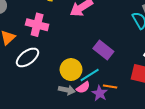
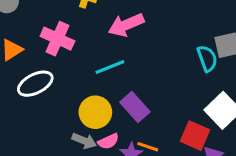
purple rectangle: (103, 50) -> (135, 107), moved
cyan line: (90, 75) -> (110, 67), moved

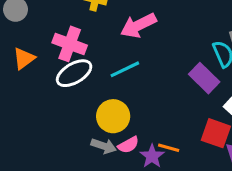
white ellipse: (35, 84) -> (74, 73), moved
purple rectangle: (135, 107) -> (204, 78), moved

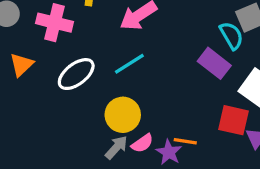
pink cross: (70, 44) -> (55, 23), moved
gray arrow: (104, 146) -> (116, 147), turned -60

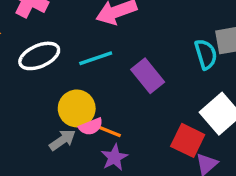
purple rectangle: (214, 63) -> (148, 76), moved
orange line: (185, 141) -> (109, 131), moved
pink semicircle: (142, 143) -> (91, 127), moved

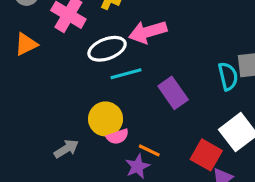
white ellipse: (39, 56) -> (107, 49), moved
orange line: (109, 131) -> (149, 150), moved
gray arrow: (62, 140) -> (66, 149), moved

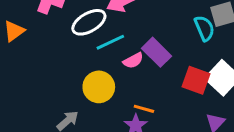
pink semicircle: (118, 137) -> (133, 60), moved
red square: (206, 155) -> (196, 80), moved

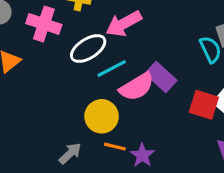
pink semicircle: (133, 60) -> (137, 87), size x1.6
orange line: (144, 109) -> (115, 147), moved

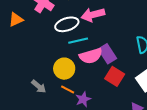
red square: (204, 105) -> (115, 76), moved
gray arrow: (70, 153) -> (39, 86), turned 70

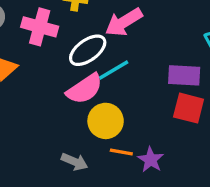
purple rectangle: (107, 54) -> (184, 75), moved, turned -36
pink semicircle: (91, 56) -> (85, 89), moved

